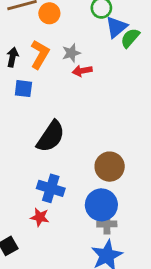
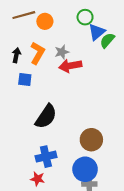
red arrow: (82, 71) -> (70, 66), size x1.5
blue cross: (51, 188) -> (46, 157), turned -30

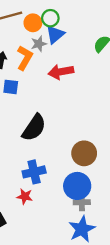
green circle: (85, 17) -> (50, 18), moved
blue triangle: (97, 32) -> (55, 34), moved
gray star: (62, 52) -> (39, 44), moved

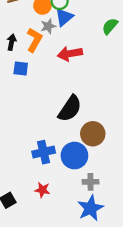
black semicircle: (34, 128) -> (70, 109), moved
blue circle: (77, 186) -> (74, 156), moved
red star: (25, 196) -> (42, 190), moved

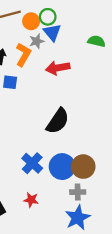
blue triangle: (64, 17) -> (52, 32), turned -30
green semicircle: (110, 26) -> (97, 41), turned 63
brown circle: (93, 134) -> (83, 167), moved
blue cross: (44, 152) -> (32, 163), turned -35

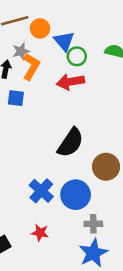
green circle: (48, 17) -> (77, 56), moved
gray star: (37, 41) -> (21, 51), moved
brown circle: (83, 167) -> (106, 167), moved

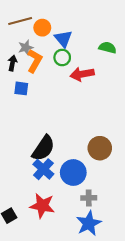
green circle: (77, 56) -> (62, 58), moved
red arrow: (70, 82) -> (82, 74), moved
black semicircle: (70, 143) -> (43, 148), moved
red star: (40, 233) -> (42, 206), size x1.6

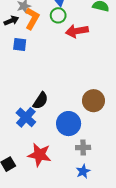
black arrow: (12, 63) -> (11, 21), turned 56
black semicircle: (43, 148) -> (40, 101), size x0.7
blue cross: (43, 169) -> (26, 117), moved
blue star: (89, 223) -> (83, 171), size x0.6

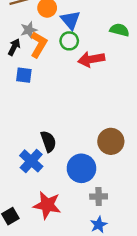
black arrow: (11, 21) -> (14, 47), turned -40
black semicircle: (40, 101) -> (48, 141), turned -54

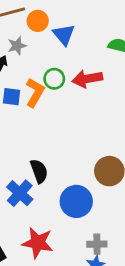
green circle: (69, 41) -> (54, 79), moved
orange L-shape: (39, 45) -> (35, 93), moved
gray cross: (99, 196) -> (97, 244), moved

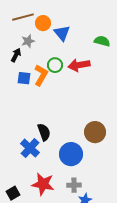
gray cross: (97, 244) -> (74, 185), moved

